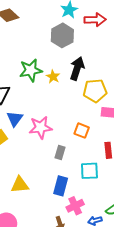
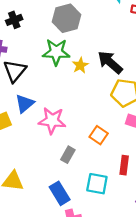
gray hexagon: (62, 35) -> (66, 18), moved
black arrow: (77, 68) -> (110, 62), turned -80
blue rectangle: (61, 186) -> (60, 193), turned -60

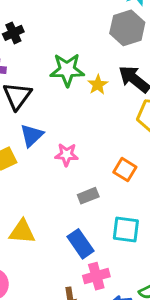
gray hexagon: (66, 18) -> (127, 28), moved
pink star: (52, 121) -> (67, 155), size x0.7
gray rectangle: (68, 155) -> (88, 196), turned 42

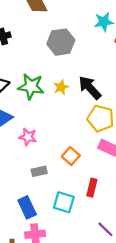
gray hexagon: (127, 28) -> (61, 42), moved
green star: (67, 70) -> (31, 87), moved

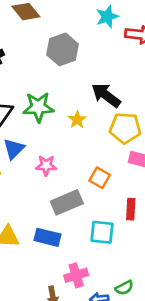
yellow star: (61, 87) -> (77, 120), moved
gray rectangle: (39, 171) -> (67, 202), size x1.6
blue rectangle: (27, 207) -> (48, 237), moved, turned -40

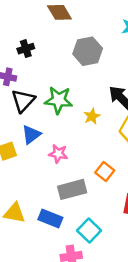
cyan square: (102, 232) -> (89, 230), moved, turned 30

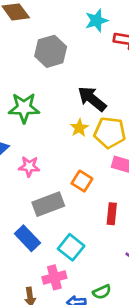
yellow star: (92, 116) -> (79, 128), moved
blue rectangle: (50, 218) -> (27, 238), turned 30

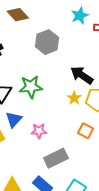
orange square: (82, 181) -> (86, 131), moved

